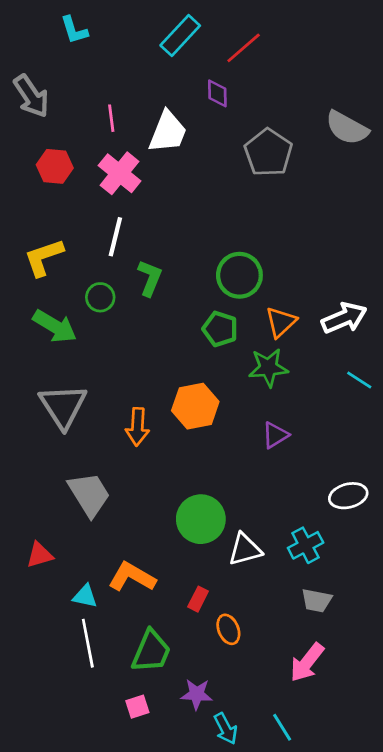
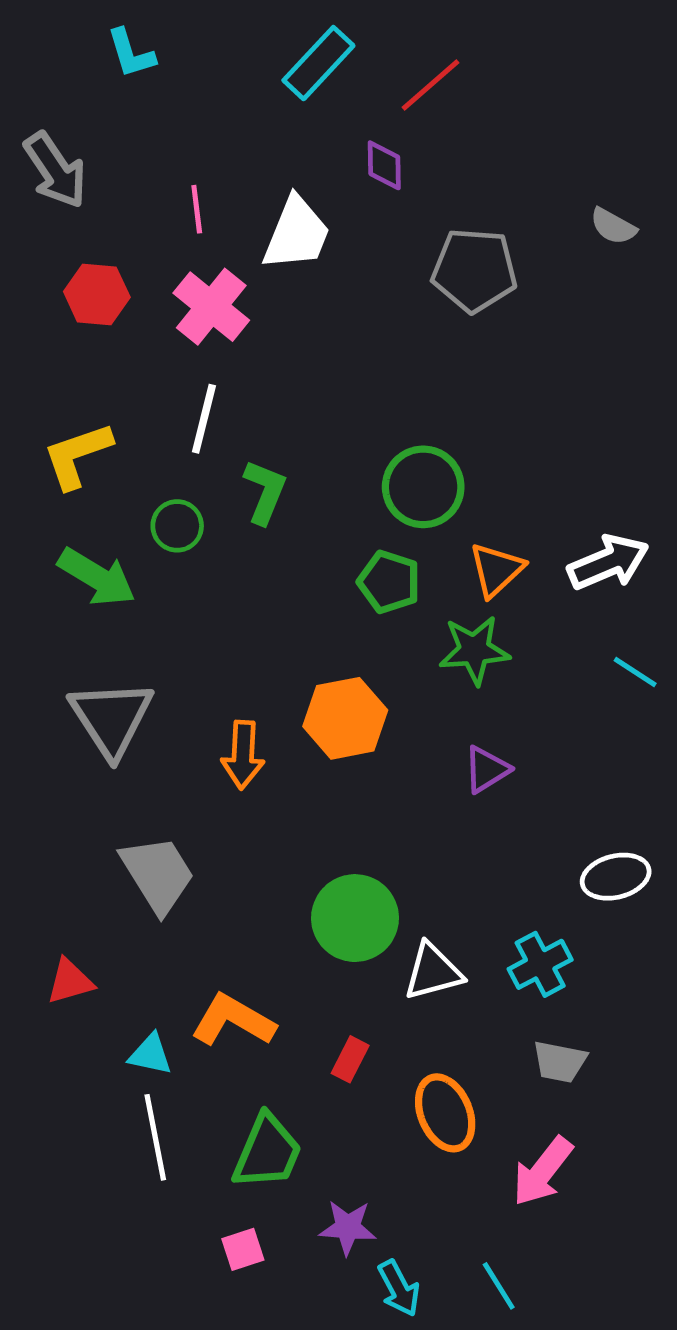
gray semicircle: (347, 128) -> (613, 226), size x0.6
gray pentagon: (268, 153) -> (474, 270), turned -30
orange ellipse: (228, 629) -> (445, 1113), moved, size x1.4

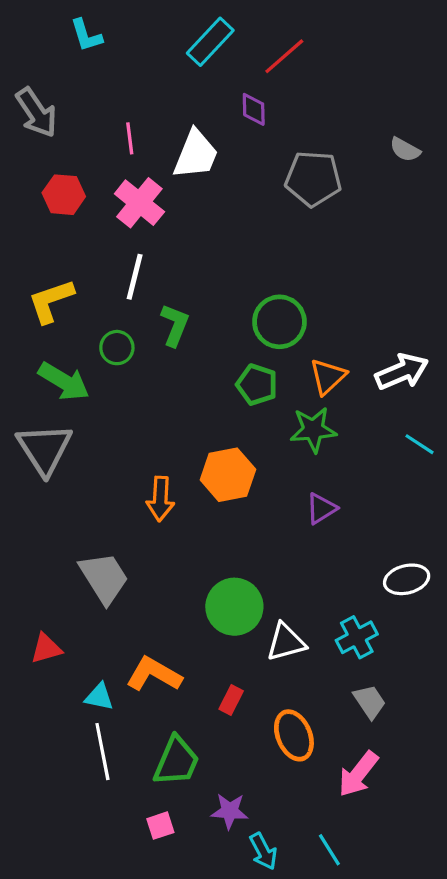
gray triangle: (111, 718) -> (44, 449), moved
gray trapezoid: (560, 1062) -> (370, 702), turned -135

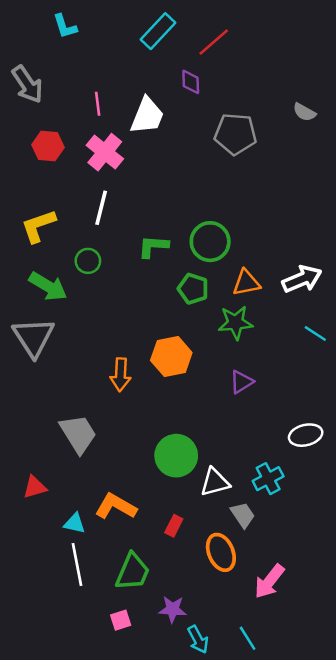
green L-shape: (175, 325) -> (153, 246), moved, turned -108
orange triangle: (328, 377) -> (246, 283), turned 32
gray trapezoid: (370, 702) -> (243, 515), moved

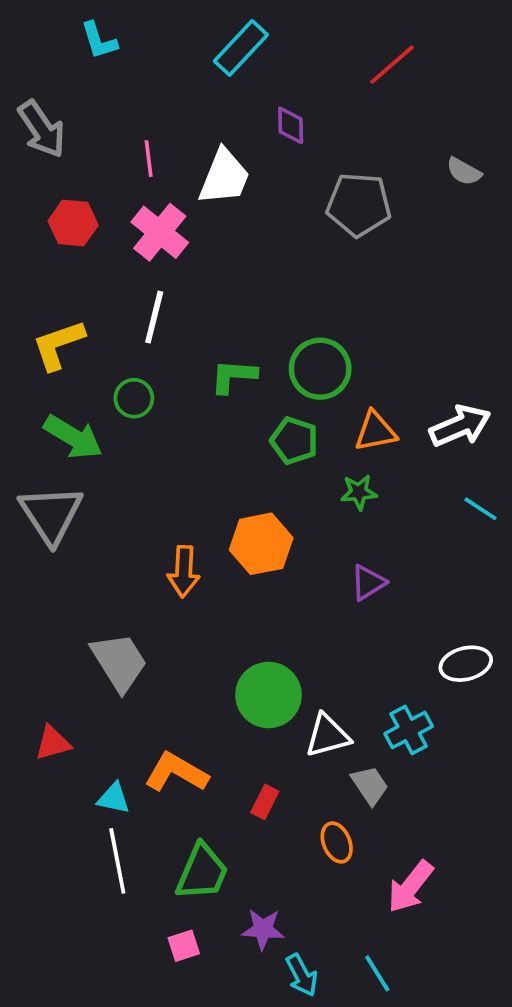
red line: (214, 42) -> (392, 65), moved
green star: (235, 323) -> (359, 492), size x0.7
orange ellipse: (221, 552) -> (337, 842), size x0.7

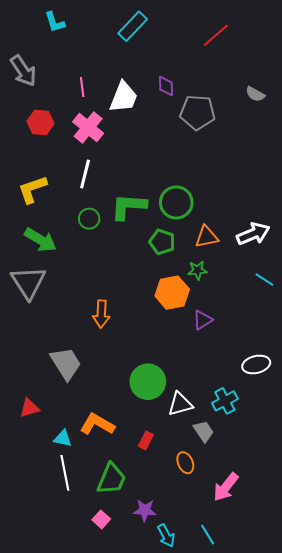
purple diamond: (291, 125) -> (166, 86), moved
green L-shape: (233, 376) -> (129, 207), size x1.4
green circle: (134, 398) -> (89, 219), moved
orange hexagon: (261, 544) -> (172, 293), moved
pink square: (184, 946) -> (101, 519), turned -30

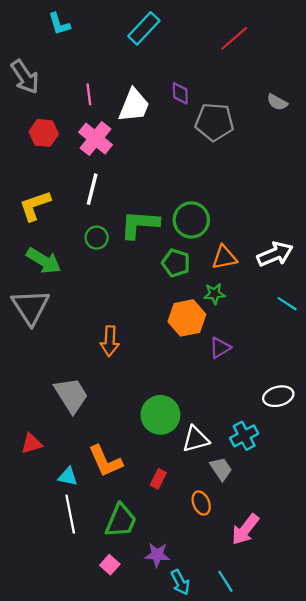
orange L-shape: (97, 424) -> (105, 461), turned -144

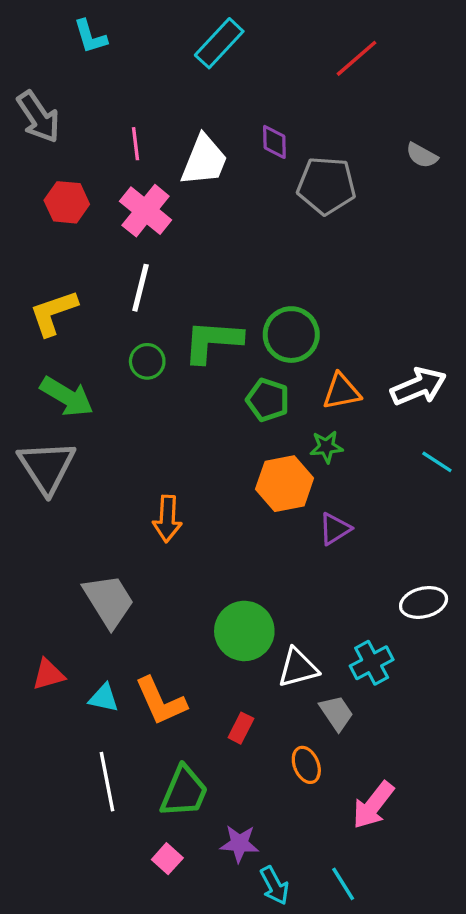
cyan triangle: (68, 477) -> (104, 698), moved

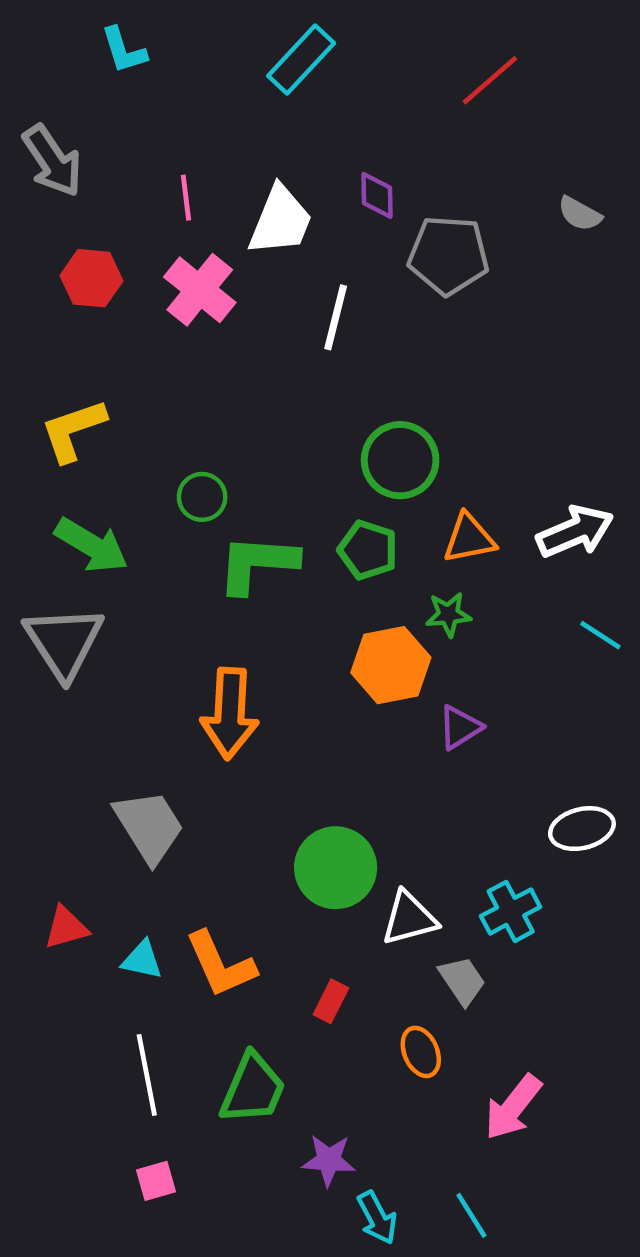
white line: (141, 288) -> (336, 317), moved
green L-shape: (213, 341) -> (257, 564), moved
orange arrow: (167, 519) -> (230, 713), size x1.4
pink square: (167, 859) -> (156, 1181), moved, turned 32

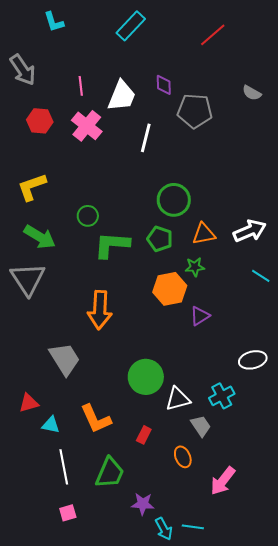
cyan triangle: (142, 960) -> (51, 425), moved
cyan line: (471, 1215) -> (193, 527), moved, turned -50

